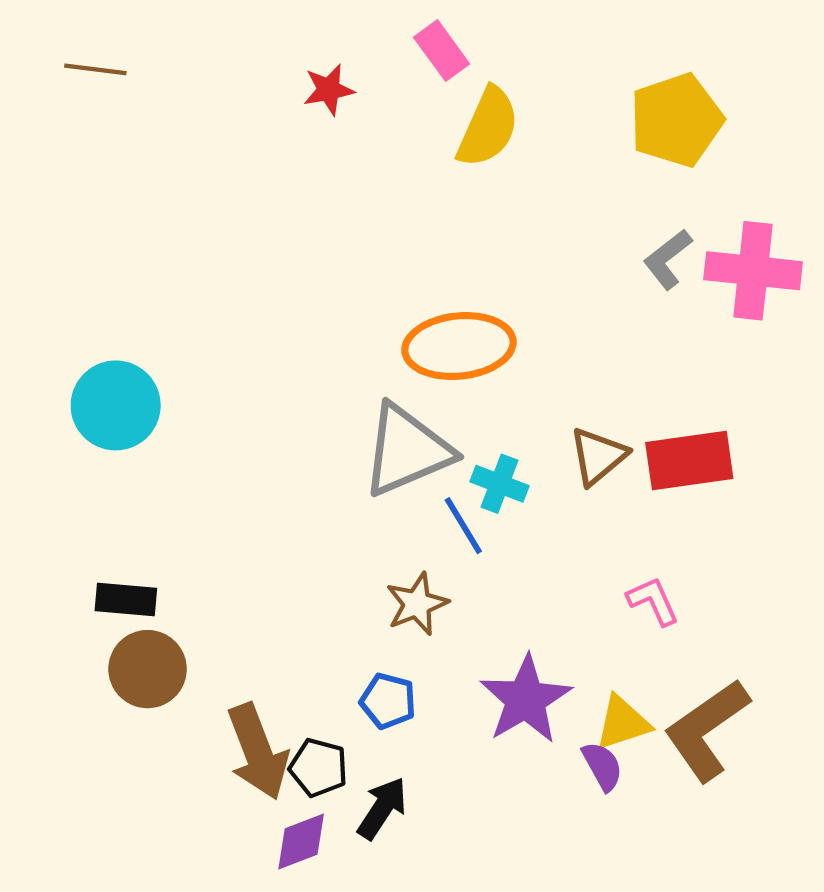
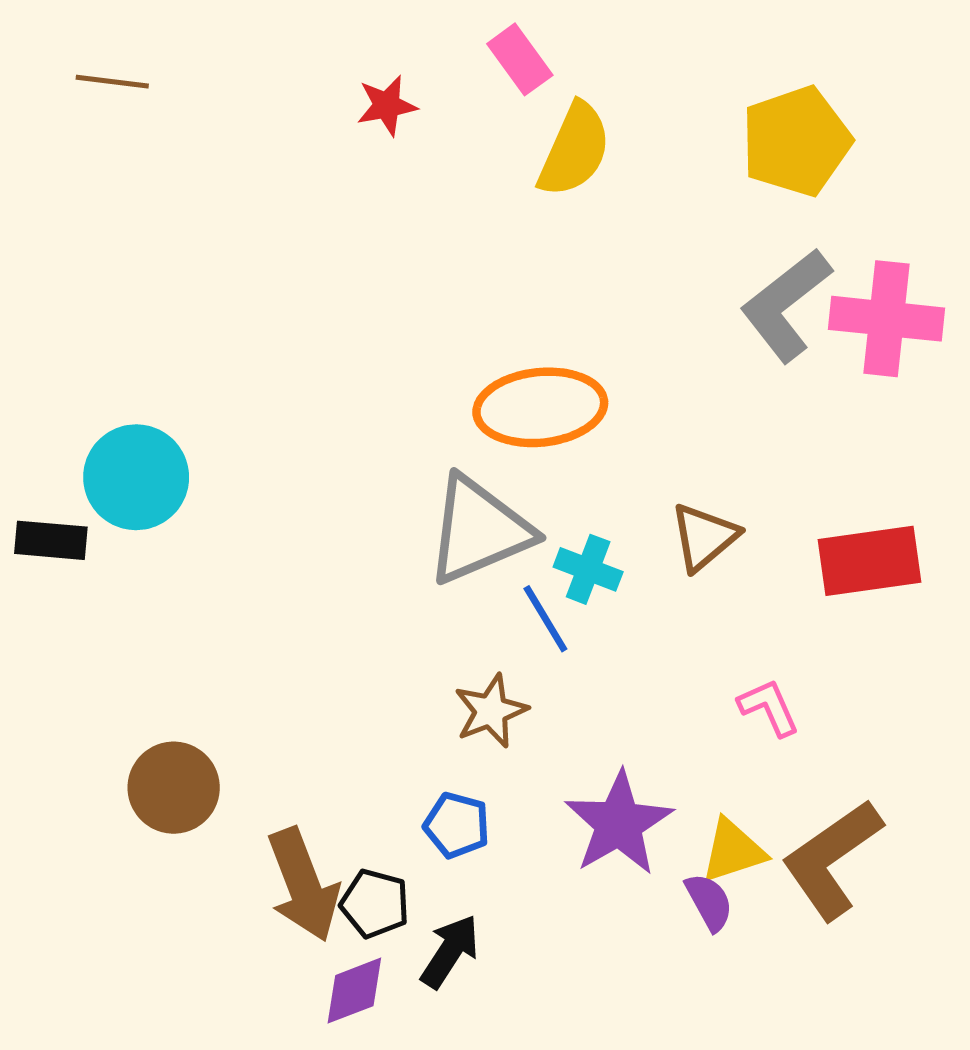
gray L-shape: (668, 259) -> (786, 305), size x1.6
red rectangle: (689, 460) -> (869, 561), moved
black rectangle: (126, 600) -> (51, 540), moved

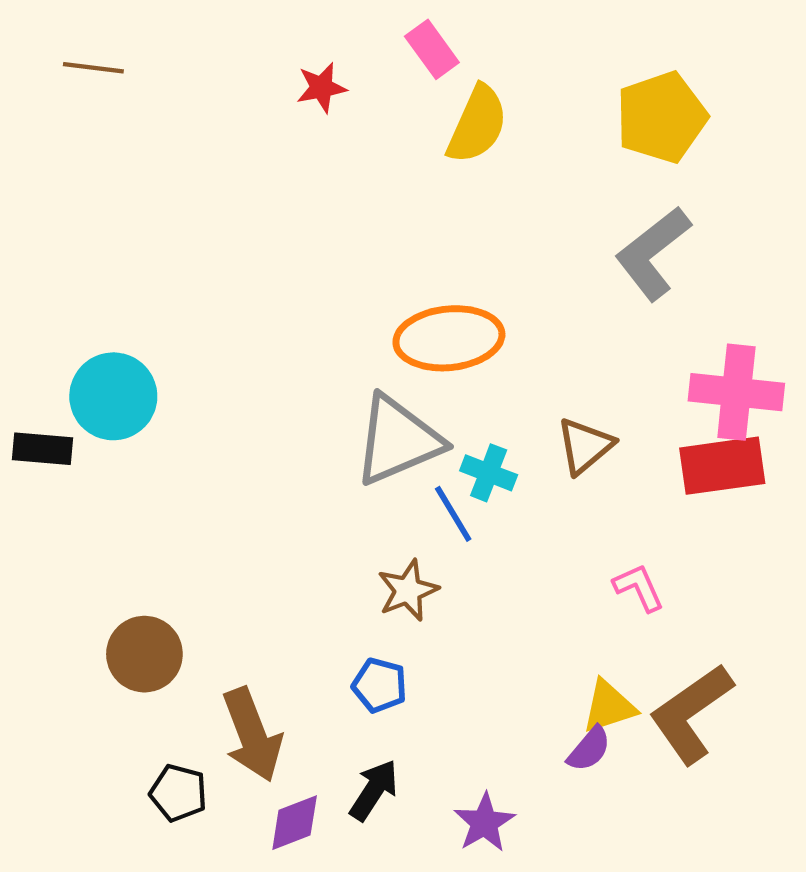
pink cross: (887, 319) -> (736, 392), moved
purple star: (619, 823) -> (484, 823), moved, size x0.7
purple semicircle: (709, 902) -> (589, 749), turned 69
black pentagon: (375, 904) -> (178, 793), moved

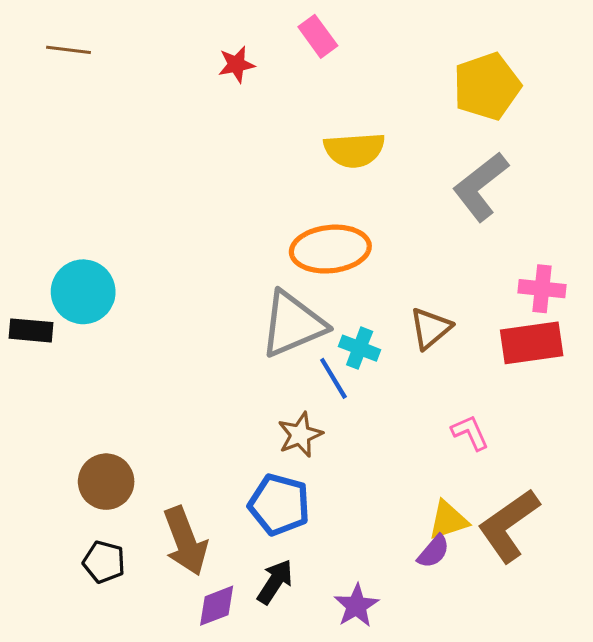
yellow semicircle: (477, 124) -> (354, 150), moved, turned 62
pink cross: (736, 392) -> (542, 289), size x0.7
blue pentagon: (380, 685) -> (279, 505), size x1.5
black pentagon: (178, 793) -> (104, 562), moved

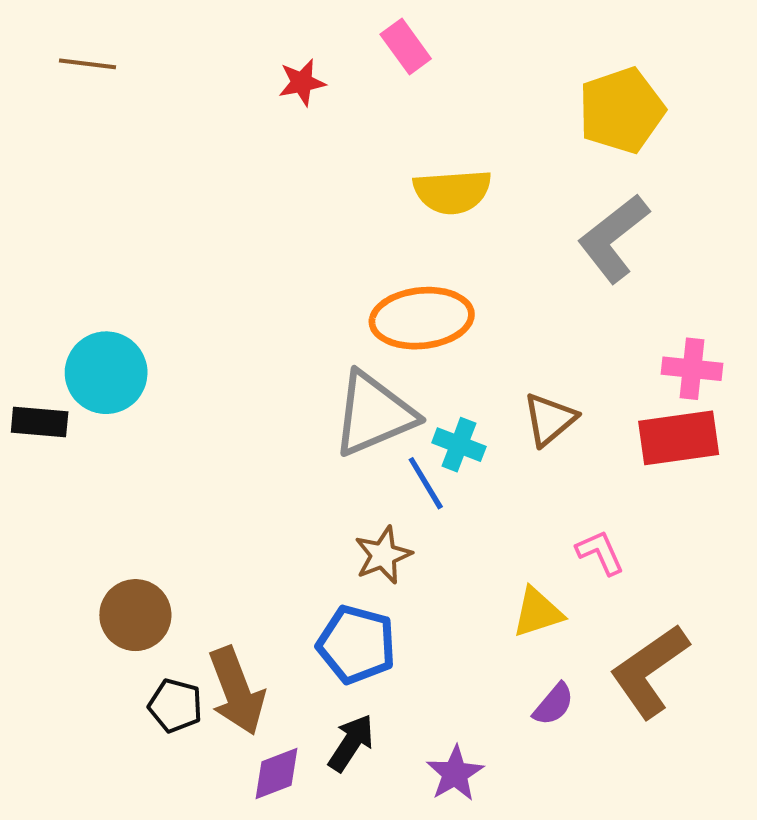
yellow triangle: (448, 520) -> (538, 612), moved
black pentagon: (104, 562) -> (175, 706), moved

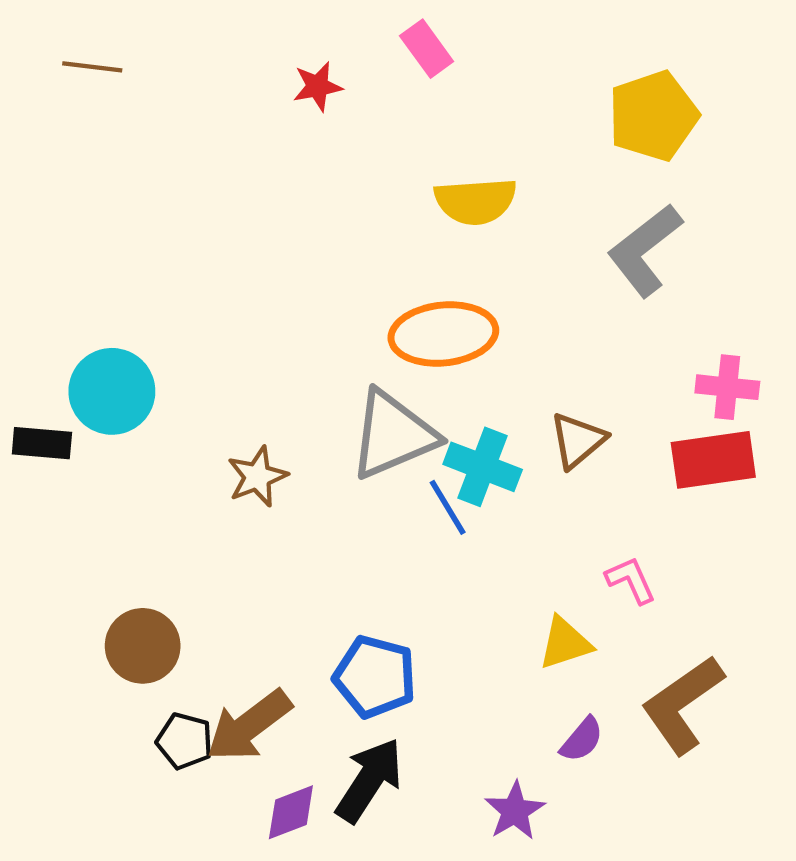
cyan cross: (459, 445) -> (483, 467), size x1.4
brown star: (383, 555) -> (257, 477), moved
brown arrow: (237, 691) -> (249, 726), turned 74
black arrow: (351, 743) -> (369, 780), size x1.4
purple star: (455, 773) -> (515, 811), moved

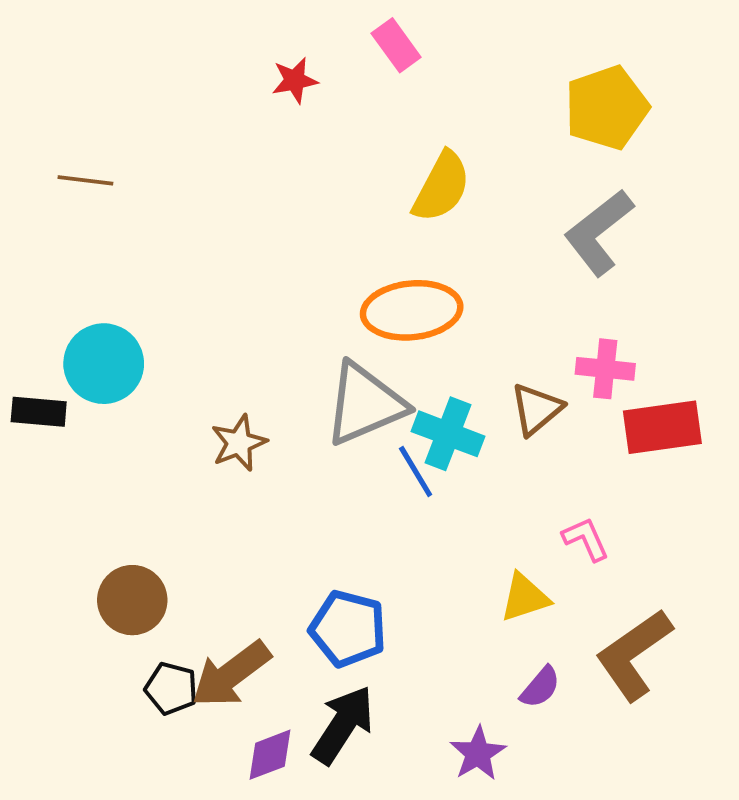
brown line: (92, 67) -> (85, 180), moved
yellow semicircle: (476, 201) -> (442, 187), turned -58
pink cross: (727, 387) -> (605, 369), moved

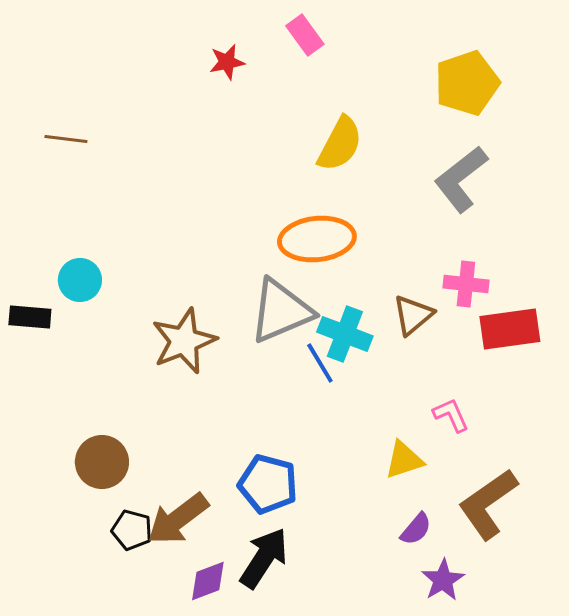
cyan circle: (104, 364) -> (80, 280), size x0.7
brown star: (239, 443) -> (184, 341), size x1.5
purple star: (478, 753) -> (443, 580), moved

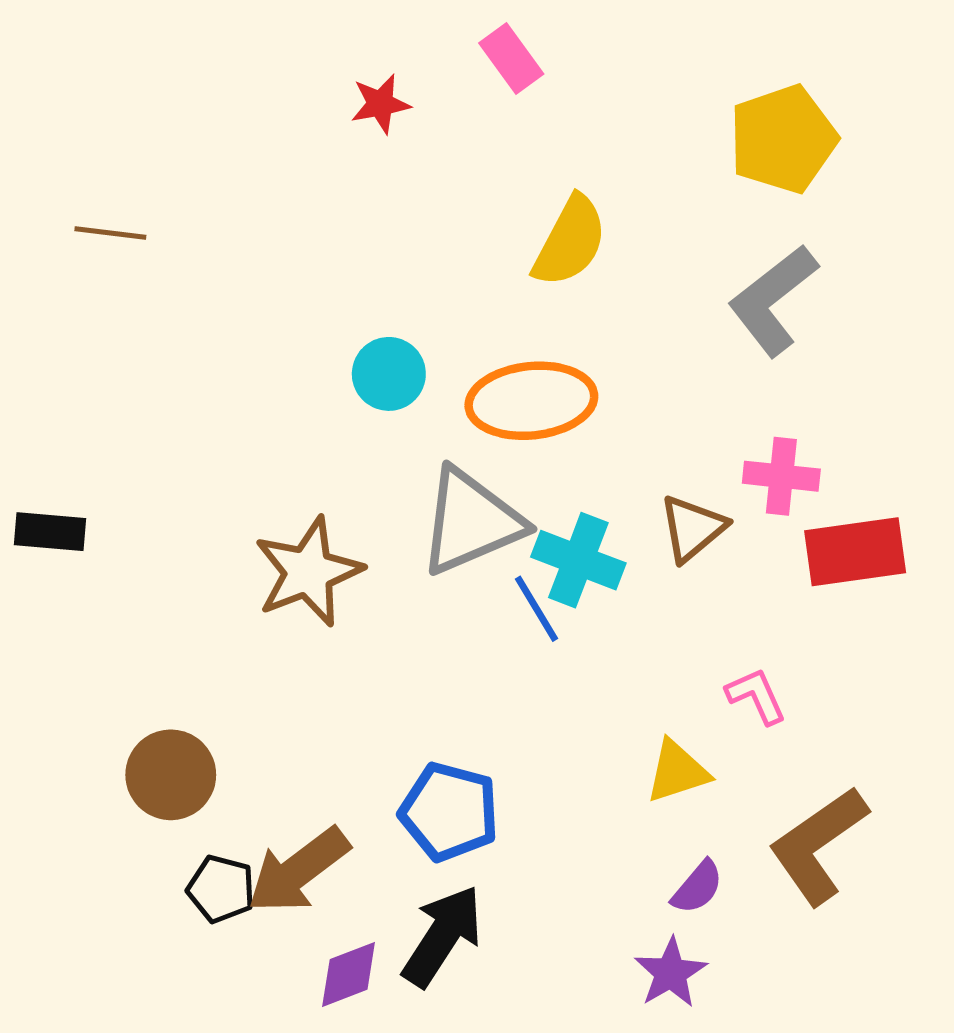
cyan circle: (80, 280) -> (389, 374), moved
purple star: (443, 580) -> (671, 973), moved

